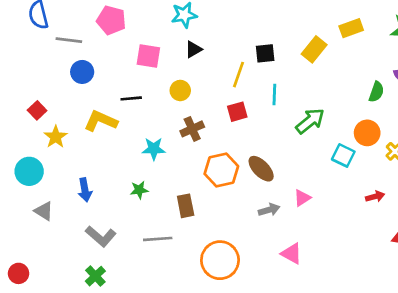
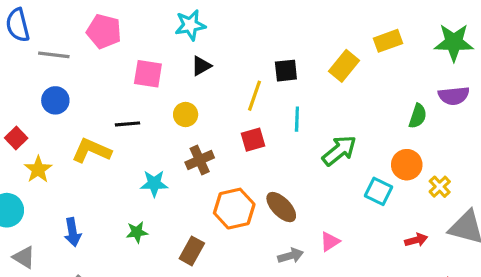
blue circle: (82, 72) -> (55, 100), moved
brown rectangle: (186, 206) -> (192, 251), turned 40

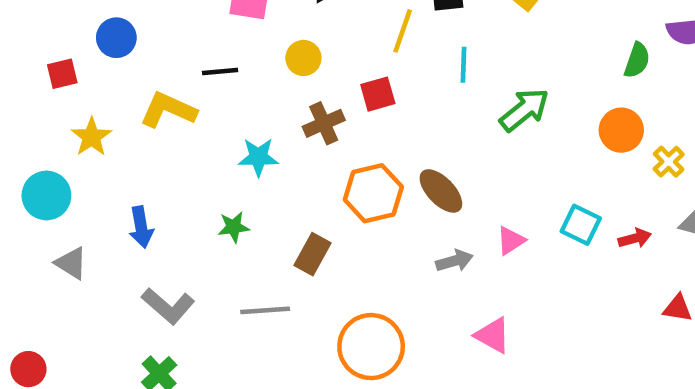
red square: (16, 138) -> (62, 74), moved, turned 30
red square: (253, 140) -> (378, 94), moved
cyan square: (378, 191) -> (581, 225), moved

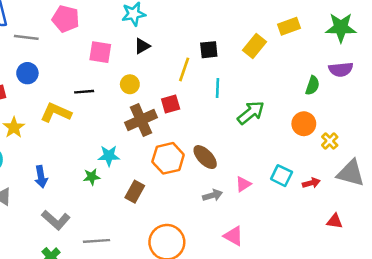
brown cross: (324, 123) -> (141, 120), size x1.4
cyan star: (258, 157) -> (109, 156), moved
gray line: (265, 310) -> (97, 241), moved

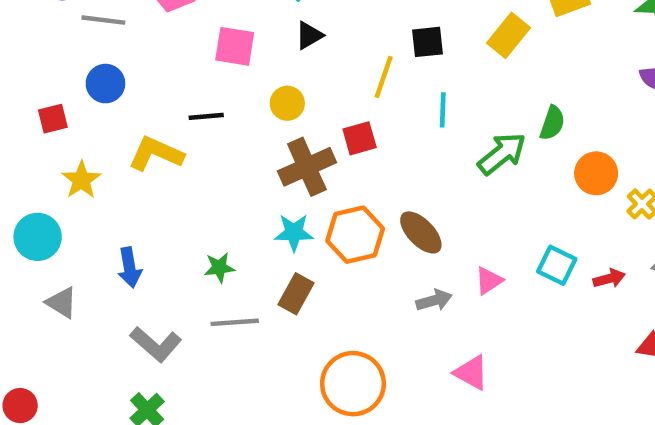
green semicircle: (312, 85) -> (552, 123), moved
cyan star: (109, 156) -> (294, 232), moved
gray line: (97, 241) -> (235, 322), moved

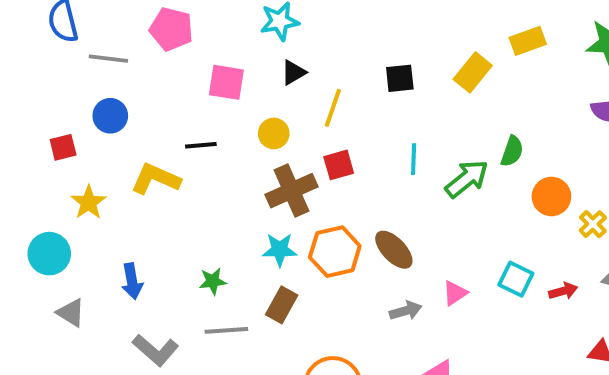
yellow line: (384, 77) -> (333, 108), moved
cyan line: (443, 110) -> (414, 159), moved

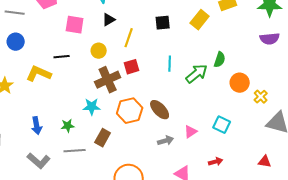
cyan star: (280, 250) -> (92, 107), moved
blue arrow: (132, 281) -> (37, 126), moved
red arrow: (563, 291) -> (216, 162), moved

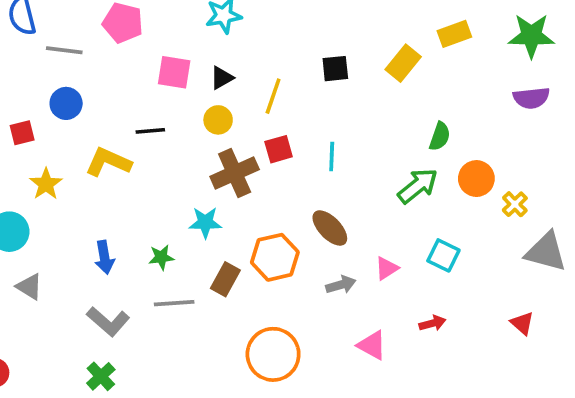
black triangle: (109, 20) -> (222, 78), moved
cyan line: (170, 64) -> (332, 157), moved
green arrow: (197, 74) -> (418, 186), moved
orange hexagon: (130, 111) -> (275, 257), moved
red triangle: (265, 162) -> (522, 323), turned 32

